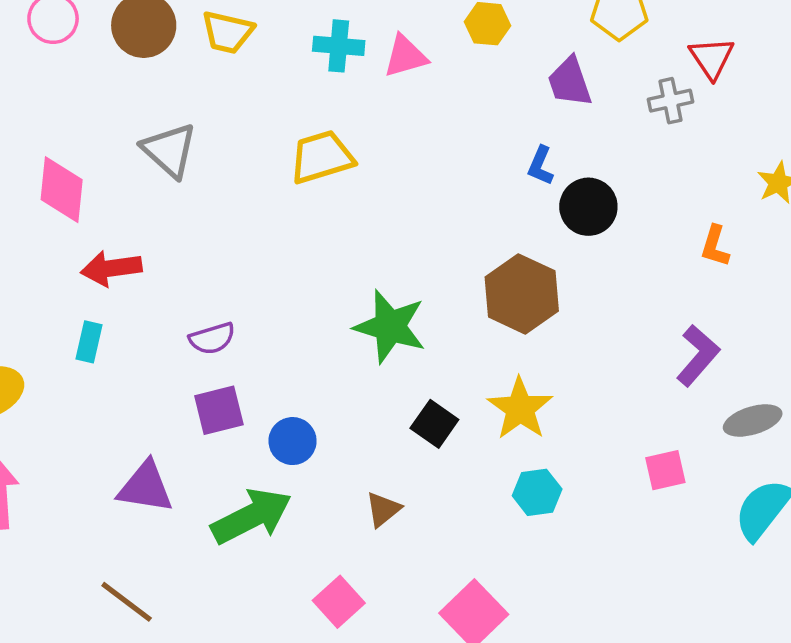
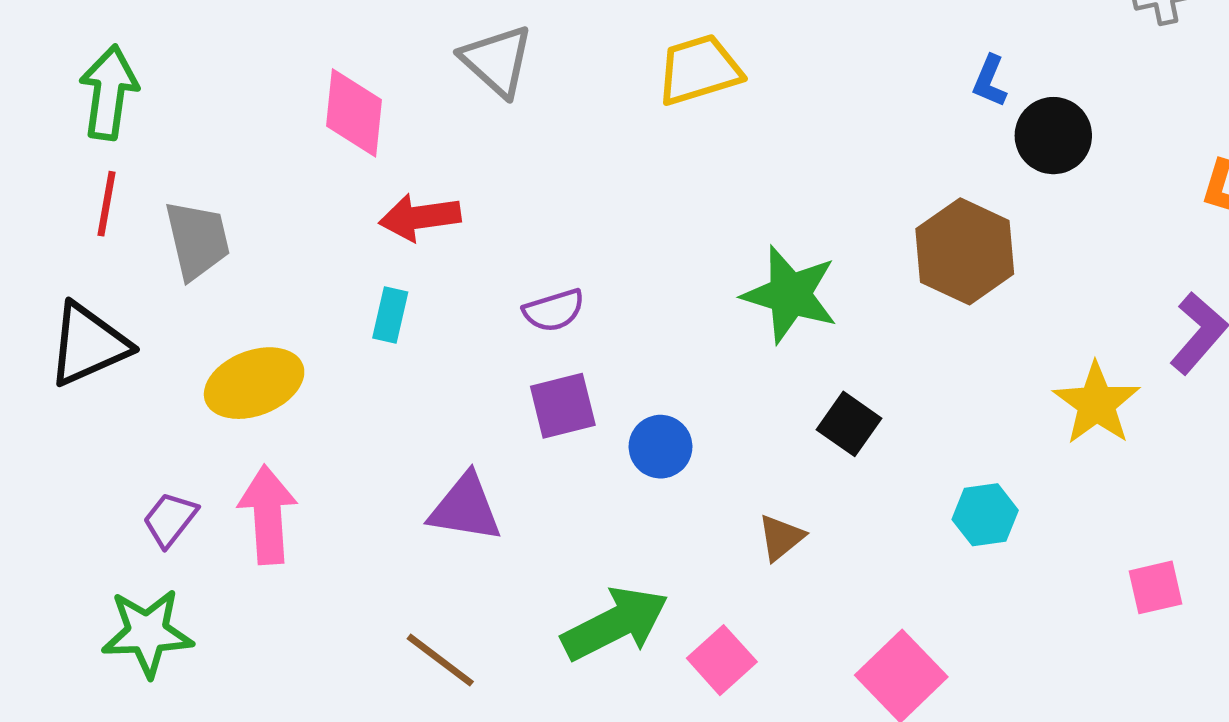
yellow star: (520, 409) -> (1096, 404), moved
pink square: (665, 470) -> (1156, 587), moved
green arrow: (251, 516) -> (615, 624), moved

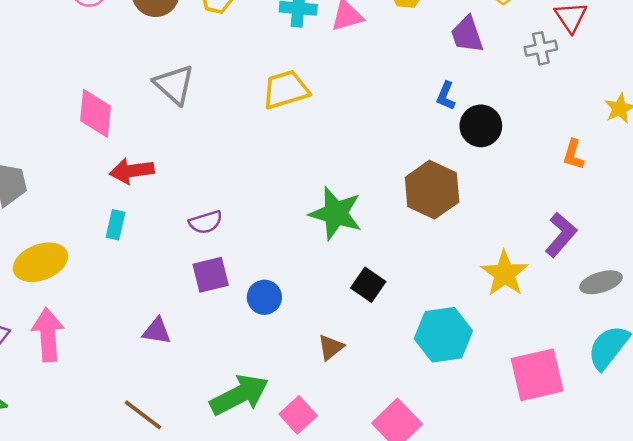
purple triangle: (465, 508) -> (157, 331), size x0.7
cyan hexagon: (985, 515) -> (443, 335), size x1.6
pink square: (1156, 587) -> (537, 375), size x1.8

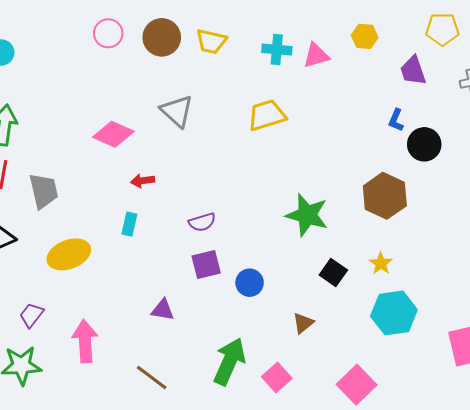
pink diamond: (96, 113) -> (113, 134), turned -72
red arrow: (132, 171) -> (143, 181), size x0.7
yellow star: (505, 273) -> (381, 263), moved, size x0.6
pink arrow: (48, 335) -> (85, 341), moved
green arrow: (239, 395) -> (229, 361), turned -39

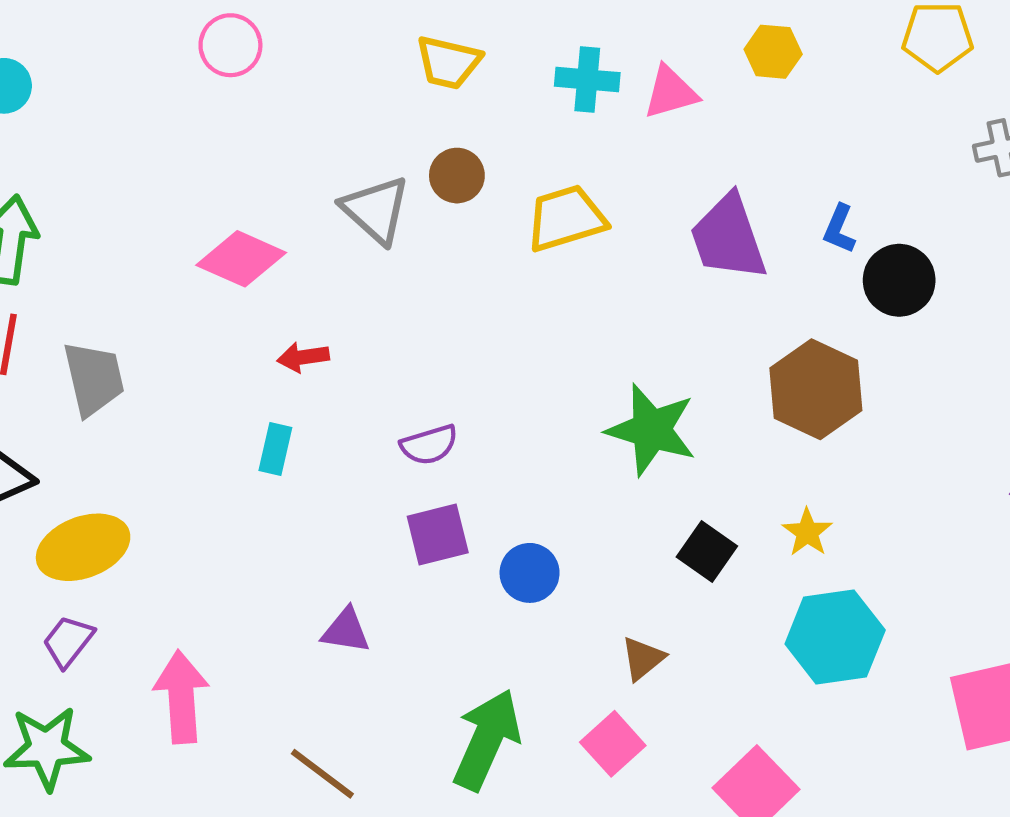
brown circle: (162, 37) -> (457, 176), moved, size x0.7
purple trapezoid: (413, 71) -> (728, 238), moved, size x1.4
yellow ellipse: (69, 254) -> (83, 547), moved
pink square: (277, 378) -> (613, 744), moved

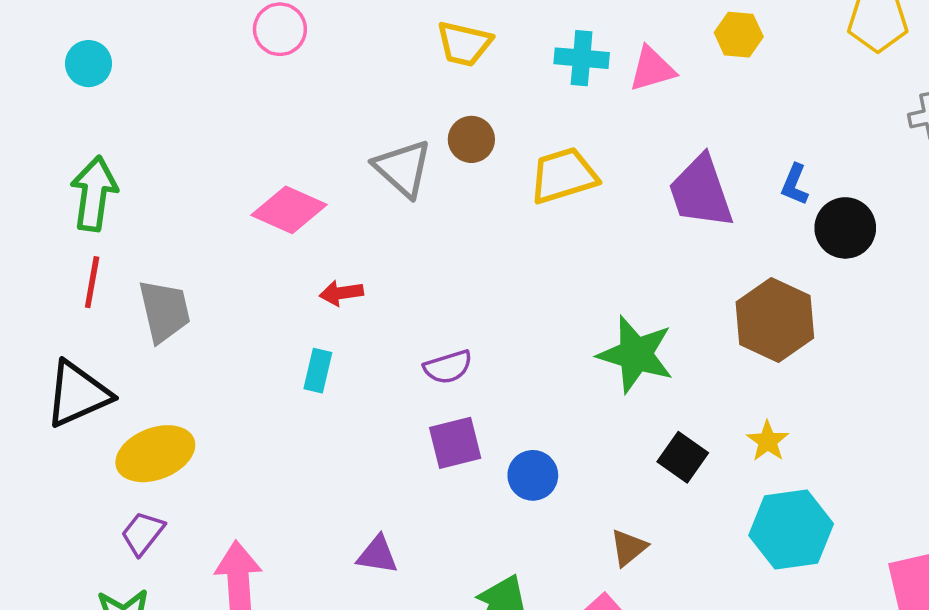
purple triangle: (346, 631) -> (377, 555), moved

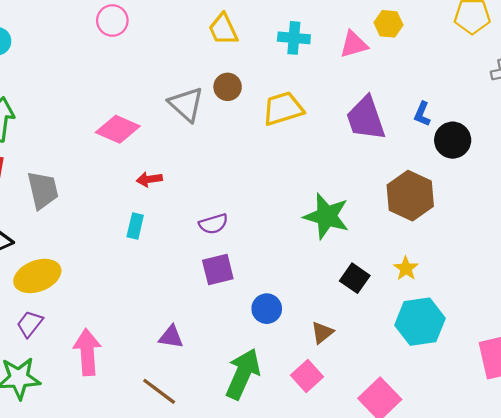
yellow trapezoid: (464, 44) -> (223, 29), turned 52
pink triangle: (652, 69) -> (354, 44), moved
blue circle: (533, 475) -> (267, 309), moved

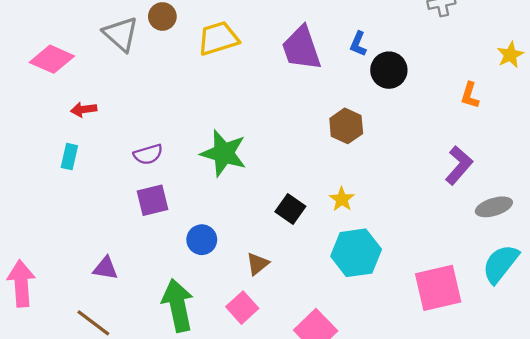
brown hexagon: (410, 196) -> (346, 126), size x0.7
green star: (327, 216) -> (224, 153), moved
green arrow: (243, 374) -> (178, 305), turned -36

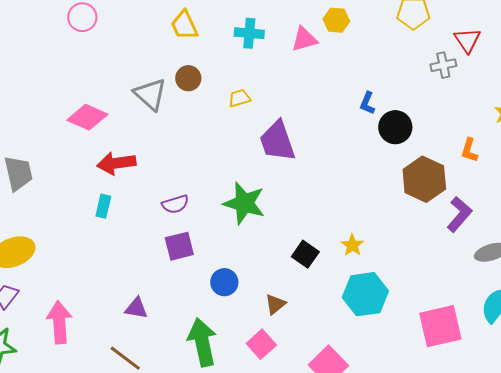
yellow trapezoid: (218, 38) -> (239, 98), size x0.6
purple trapezoid: (301, 48) -> (277, 141), moved
red arrow: (84, 109) -> (116, 163), size x1.6
brown hexagon: (346, 126) -> (424, 179), moved, size x1.4

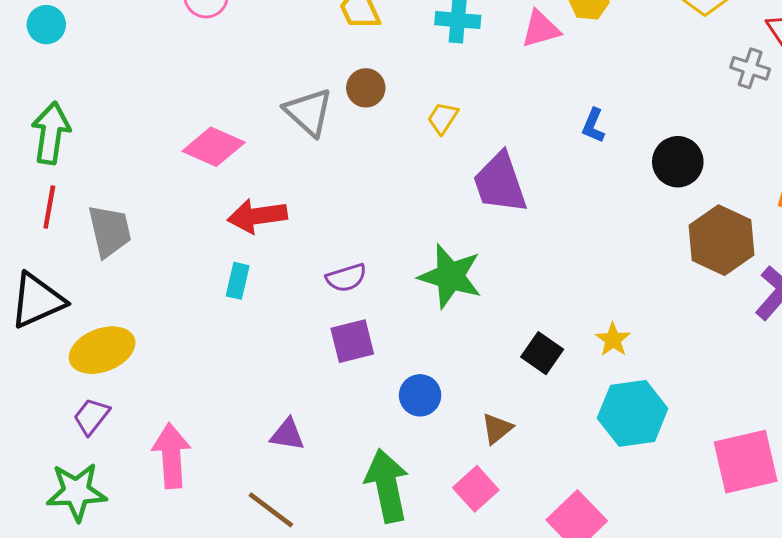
gray cross: (443, 65) -> (750, 68), turned 30
yellow trapezoid: (239, 98) -> (443, 118), turned -40
blue L-shape: (367, 103) -> (593, 126), moved

